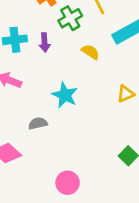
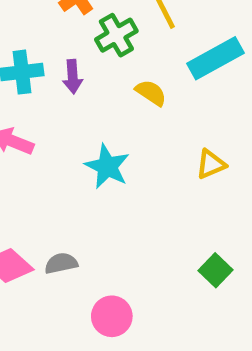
gray semicircle: (38, 123) -> (61, 263), moved

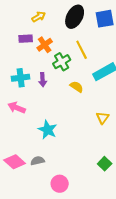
yellow triangle: (211, 164) -> (103, 118), turned -32
cyan star: (107, 167) -> (48, 130), moved

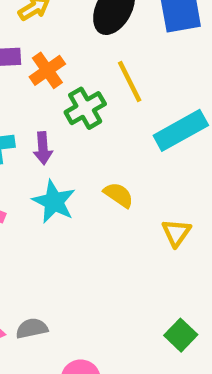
yellow semicircle: (77, 87) -> (119, 195), moved
cyan star: (48, 130) -> (54, 202), moved

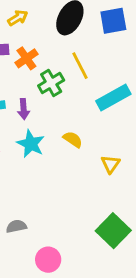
green square: (181, 335) -> (113, 231), size x1.6

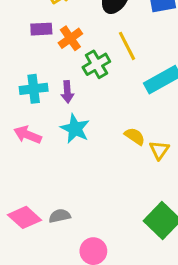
yellow semicircle: (73, 139) -> (135, 136), moved

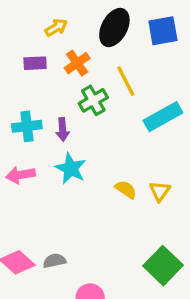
orange cross: (70, 38) -> (77, 63), moved
pink arrow: (28, 135) -> (20, 175), turned -32
yellow semicircle: (135, 136) -> (126, 189), moved

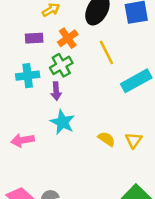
green cross: (93, 100) -> (61, 65), moved
cyan cross: (27, 126) -> (28, 76), moved
pink arrow: (20, 175) -> (23, 140), moved

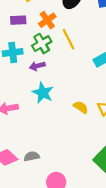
yellow line: (106, 52) -> (68, 39), moved
purple arrow: (56, 91) -> (37, 66), turned 80

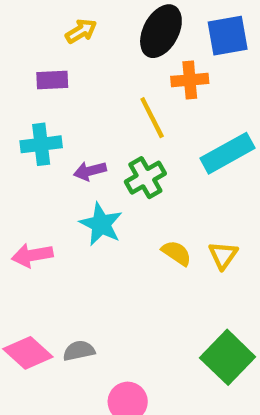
orange cross: (47, 20) -> (190, 80), moved, turned 30
green cross: (42, 44) -> (145, 178), moved

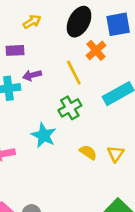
orange cross: (190, 80) -> (96, 50), turned -36
purple arrow: (90, 171) -> (32, 75), moved

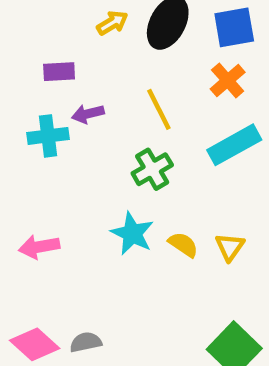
yellow arrow: (32, 22) -> (112, 23), moved
orange cross: (96, 50) -> (228, 81), moved
cyan star: (44, 135) -> (132, 234), moved

